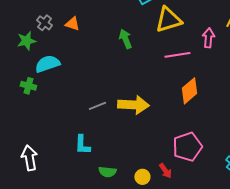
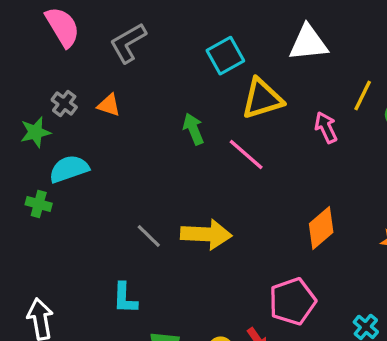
pink arrow: (208, 38) -> (326, 127), turned -30
pink line: (177, 55) -> (246, 155), moved, turned 50
orange diamond: (189, 91) -> (321, 228), moved
gray line: (97, 106) -> (149, 236), turned 66

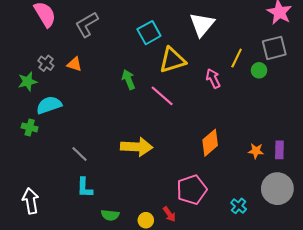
white triangle: (308, 43) -> (202, 24), turned -44
gray line: (149, 236) -> (80, 154), moved

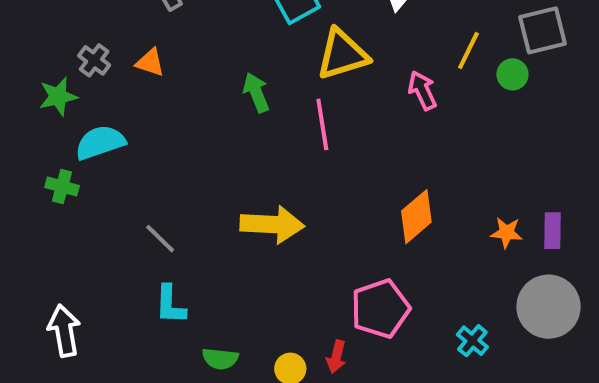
pink line: (162, 96) -> (322, 124), turned 40
red arrow: (169, 214) -> (336, 357), turned 49

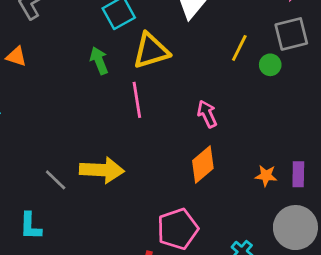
pink arrow: (422, 90) -> (207, 114), moved
green arrow: (256, 92) -> (99, 61), moved
gray line: (160, 239) -> (56, 180), moved

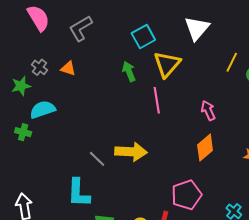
yellow triangle: (151, 51) -> (167, 64), turned -32
cyan L-shape: (30, 226) -> (79, 193), size x1.4

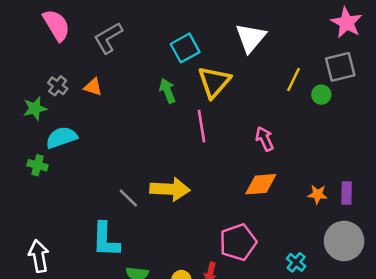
orange diamond: (205, 148) -> (261, 184), turned 36

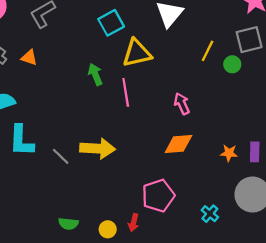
yellow triangle: (214, 82) -> (137, 53), turned 36
green arrow: (167, 91) -> (95, 74), moved
cyan L-shape: (106, 240) -> (21, 141), moved

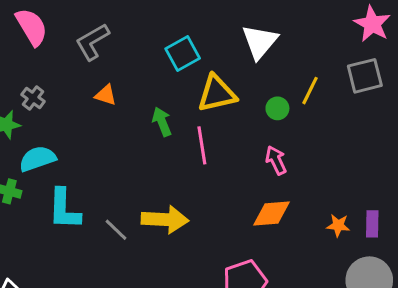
orange triangle: (29, 58) -> (106, 95), moved
green circle: (232, 64) -> (277, 108), moved

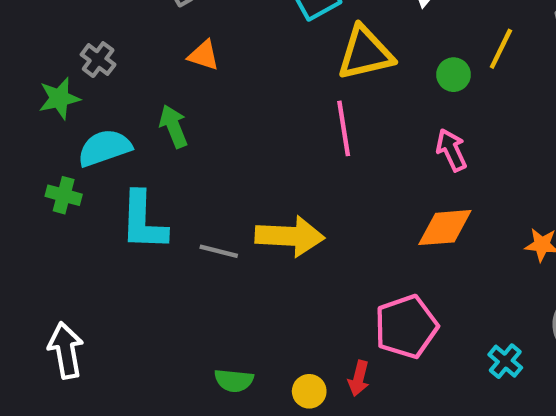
green arrow: (162, 122) -> (173, 126), moved
gray line: (116, 230) -> (219, 251), turned -30

